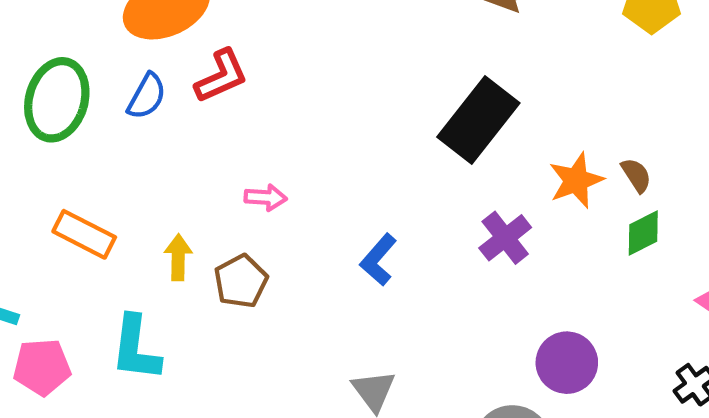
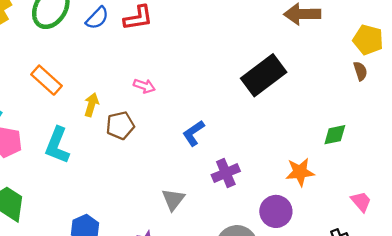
brown semicircle: (636, 175) -> (360, 71), moved
orange star: (576, 180) -> (300, 172), moved
green diamond: (643, 233) -> (335, 135), moved
purple cross: (505, 238) -> (226, 173), moved

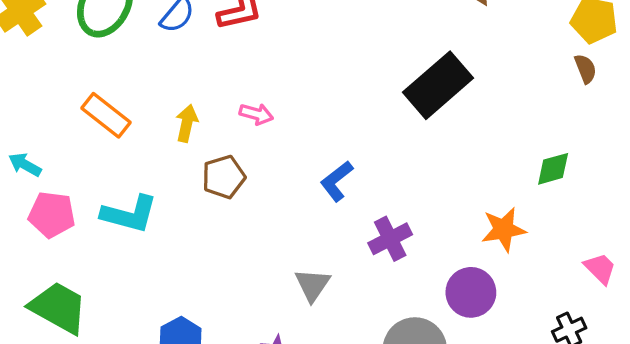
yellow arrow: (91, 105) -> (187, 123), moved
cyan L-shape: (57, 145) -> (129, 214), turned -93

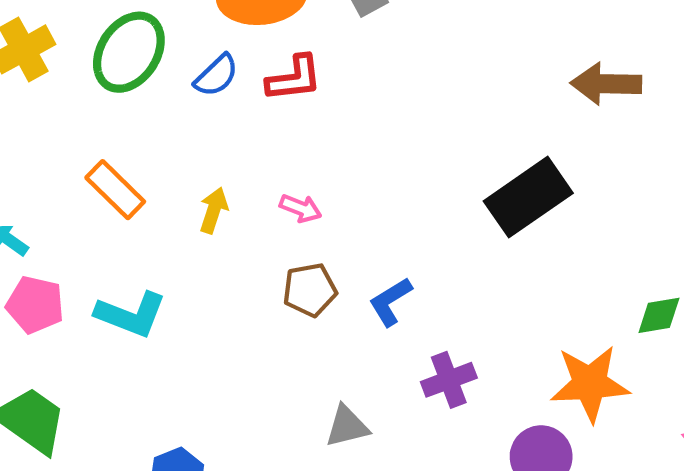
brown pentagon: (224, 177) -> (310, 290), moved
orange star: (504, 229) -> (590, 384), size x1.4
gray triangle: (312, 285) -> (347, 426), turned 36

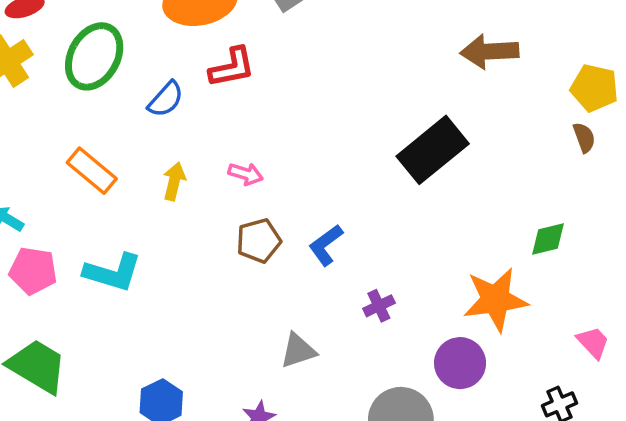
blue semicircle: (216, 75) -> (166, 99), moved
purple cross: (449, 380) -> (379, 306), size x0.7

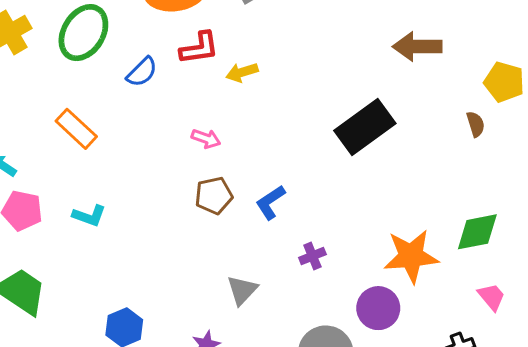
brown semicircle: (584, 137) -> (476, 124), moved
yellow arrow: (174, 181) -> (242, 72), moved, turned -124
green diamond: (548, 239) -> (477, 232), moved, size x1.4
cyan L-shape: (113, 272) -> (89, 216), size x0.7
gray triangle: (298, 351) -> (242, 290), turned -32

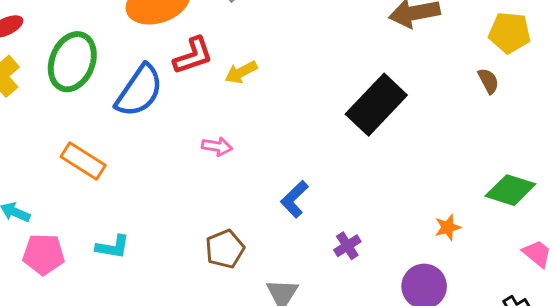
blue semicircle: (142, 72) -> (139, 91), size x1.6
brown pentagon: (214, 196) -> (225, 249), moved
green diamond: (477, 232) -> (510, 190), turned 39
orange star: (411, 256) -> (448, 227), size x0.5

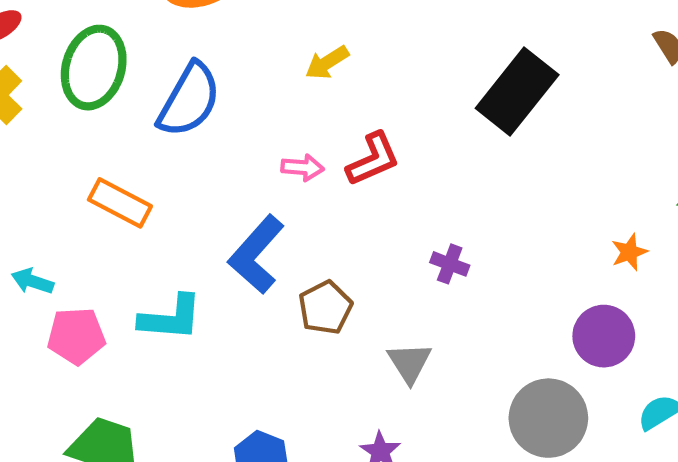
red L-shape: (193, 56) -> (373, 159), moved
blue L-shape: (294, 199) -> (256, 254), moved, size x1.5
purple cross: (347, 246) -> (450, 264), moved, turned -32
cyan L-shape: (113, 247) -> (171, 318), size x1.4

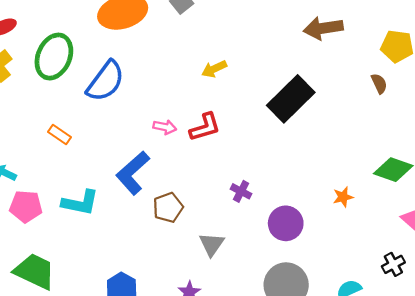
yellow arrow: (327, 63) -> (214, 69), moved
orange rectangle: (120, 203) -> (60, 135), size x0.7
purple circle: (604, 336) -> (286, 223), moved

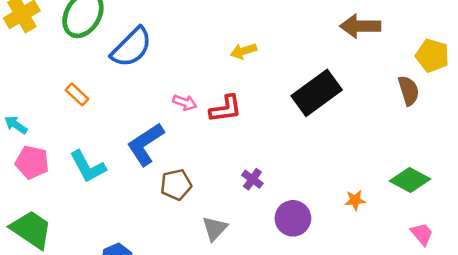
brown semicircle: (379, 84) -> (409, 91), size x1.4
cyan L-shape: (80, 203) -> (88, 167), turned 42

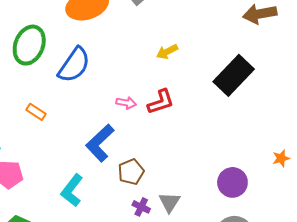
cyan L-shape: (88, 167) -> (72, 190), moved, turned 76
purple cross: (252, 179) -> (141, 207), moved

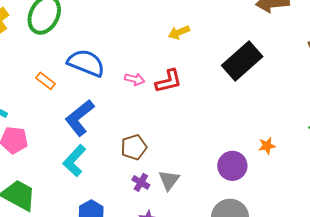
blue semicircle: (74, 65) -> (86, 63), moved, turned -108
blue L-shape: (100, 143) -> (80, 118), moved
orange star: (281, 158) -> (267, 146), moved

